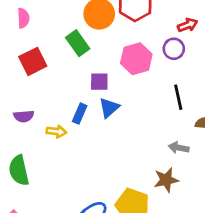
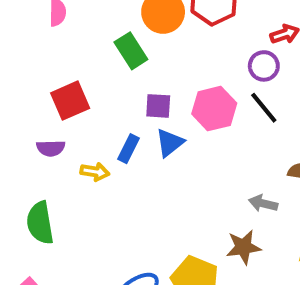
pink hexagon: (136, 59) -> (214, 109), moved
red square: (33, 61) -> (70, 101), moved
black line: (178, 97) -> (264, 108), moved, turned -30

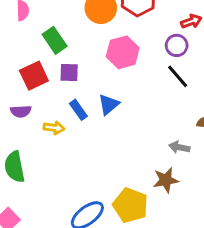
green rectangle: (131, 51) -> (55, 40), moved
purple square: (158, 106) -> (69, 73), moved
pink hexagon: (214, 109) -> (123, 52), moved
blue rectangle: (128, 149) -> (78, 110), turned -60

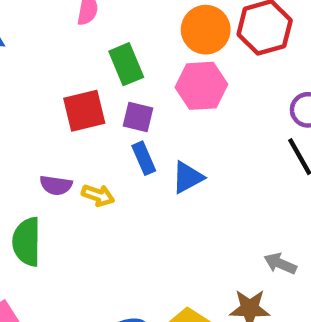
pink hexagon: (123, 52) -> (201, 86), moved
blue rectangle: (78, 110) -> (144, 158), moved
purple semicircle: (21, 111) -> (56, 185), moved

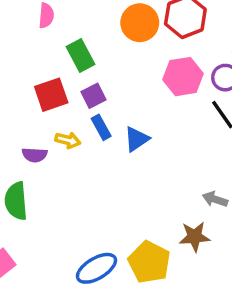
pink hexagon: (201, 86) -> (183, 77), moved
purple square: (138, 117) -> (93, 96), turned -35
yellow arrow: (98, 195) -> (68, 140), moved

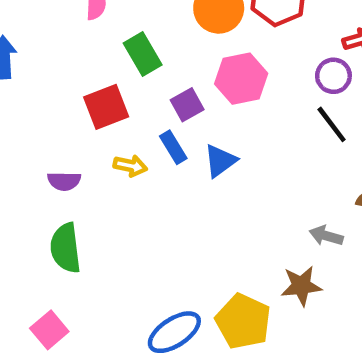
pink hexagon: (183, 77) -> (241, 79), moved
purple square: (93, 96) -> (187, 105), moved
purple semicircle: (35, 155) -> (64, 181), moved

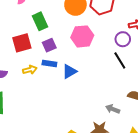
purple square: (187, 105) -> (49, 45), moved
blue rectangle: (173, 147) -> (49, 63), turned -56
yellow arrow: (130, 166) -> (30, 70), turned -32

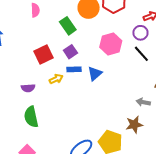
green rectangle: (40, 21) -> (68, 26), moved
pink hexagon: (82, 36) -> (111, 44), moved

